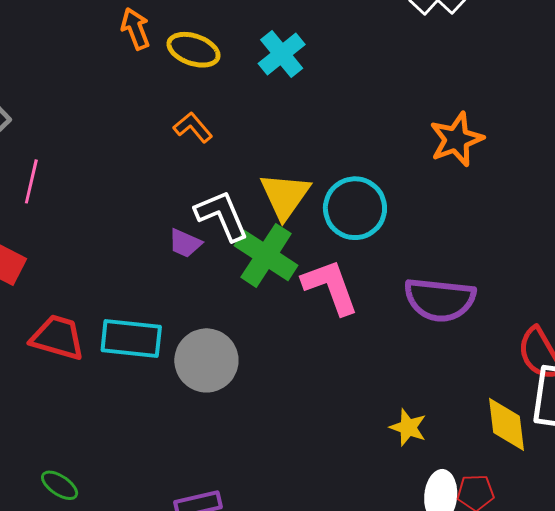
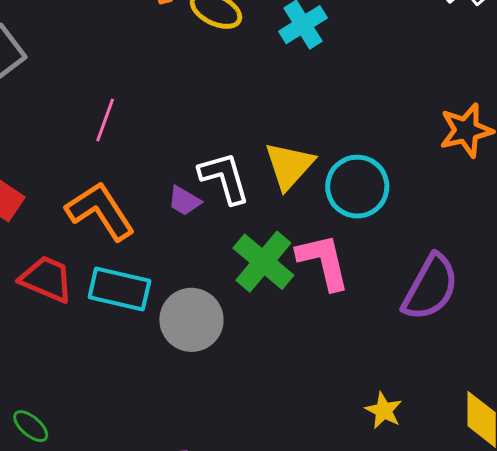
orange L-shape: (193, 127) -> (100, 211), moved, size x1.8
pink line: (31, 181) -> (105, 120), moved
green cross: (266, 255) -> (263, 262), moved
purple semicircle: (440, 300) -> (430, 287), turned -74

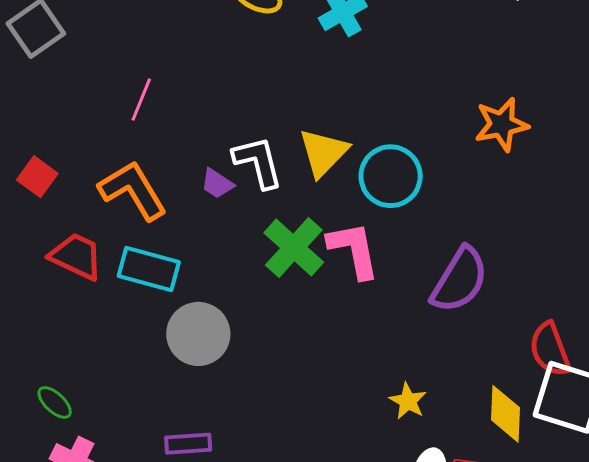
gray circle: (191, 320) -> (198, 334), moved

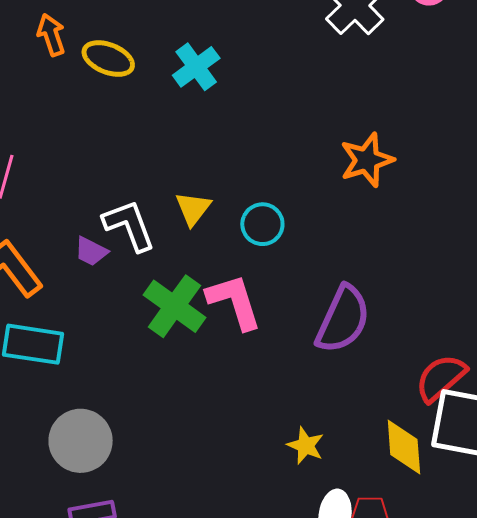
yellow triangle: (323, 153) -> (193, 208), size x0.7
cyan circle: (391, 176) -> (262, 224), size x0.7
gray circle: (198, 334) -> (81, 441), moved
red semicircle: (550, 349) -> (441, 378), turned 76

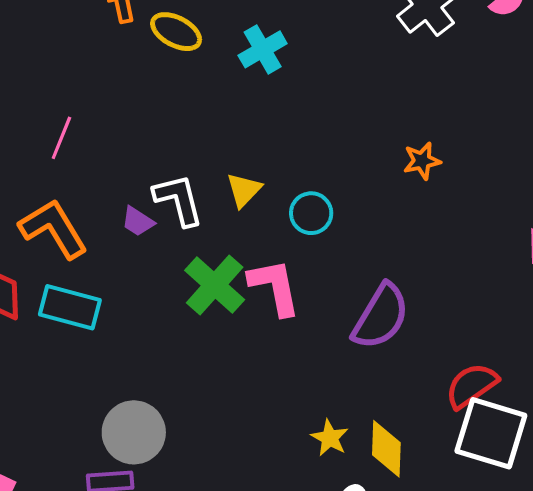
orange star: (367, 160) -> (422, 161), size x0.7
gray circle: (81, 441) -> (134, 432), moved
yellow diamond: (404, 447) -> (386, 449), moved

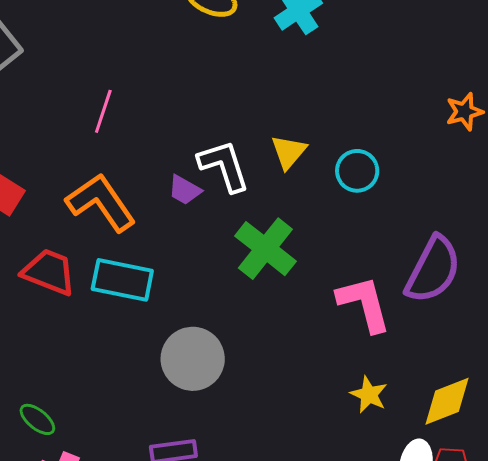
pink L-shape: (275, 287) -> (364, 304), moved
gray circle: (134, 432) -> (193, 359), moved
yellow star: (330, 438) -> (369, 395), moved
yellow diamond: (386, 449) -> (447, 401), turned 70

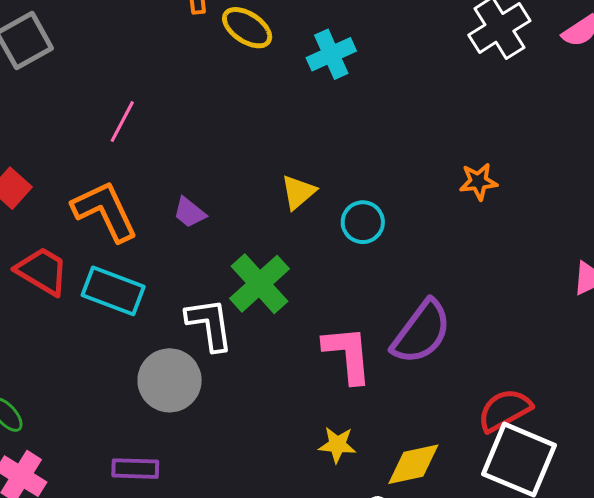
white L-shape: (224, 166) -> (210, 324), moved
yellow star: (369, 395) -> (337, 445), turned -30

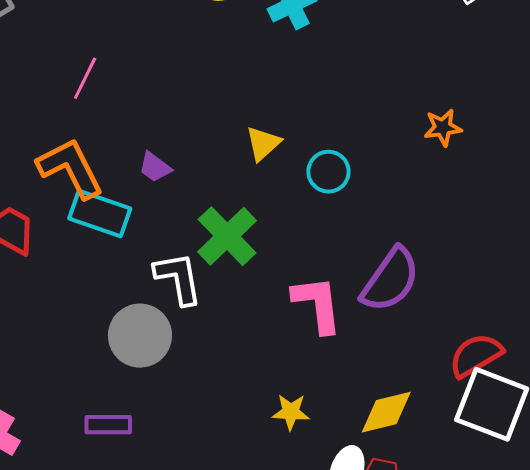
cyan rectangle: (113, 291) -> (100, 214), moved
yellow star: (337, 445) -> (291, 412), moved

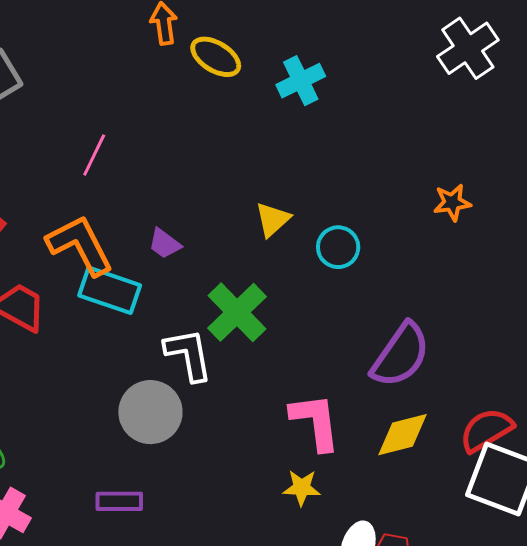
pink L-shape: (317, 304) -> (315, 422), moved
yellow diamond: (386, 412) -> (402, 435), moved

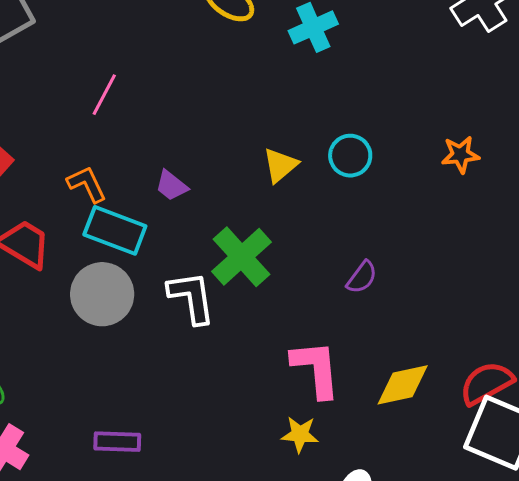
orange L-shape: (80, 245) -> (87, 184), size x0.6
cyan circle: (338, 247) -> (350, 156), moved
purple semicircle: (401, 355) -> (362, 277), moved, size x0.5
gray circle: (150, 412) -> (102, 294), moved

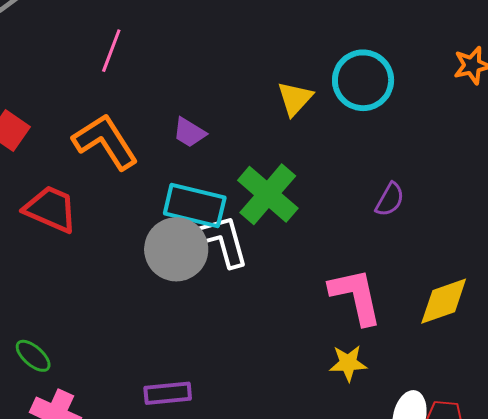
cyan circle: (350, 156) -> (363, 80), size x1.4
orange L-shape: (87, 184) -> (105, 142), size x1.6
cyan rectangle: (115, 230) -> (195, 206), moved
gray circle: (102, 294) -> (176, 249), moved

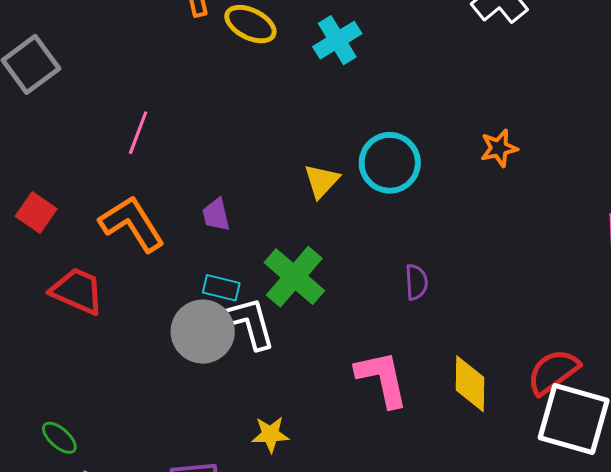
purple trapezoid: (189, 132) -> (216, 215), turned 45
purple semicircle: (390, 200) -> (416, 282), turned -33
cyan rectangle: (195, 206) -> (221, 288), size x0.6
yellow diamond: (444, 301) -> (470, 384), turned -70
yellow star: (348, 363) -> (270, 434), moved

